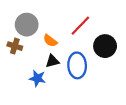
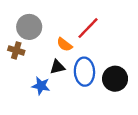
orange semicircle: (50, 41) -> (64, 45), moved
black circle: (105, 46) -> (115, 79), moved

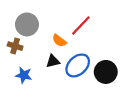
blue ellipse: (84, 72) -> (78, 65), turned 50
blue star: (41, 86) -> (24, 75), moved

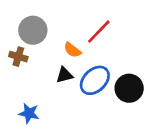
blue star: (24, 75) -> (29, 113), moved

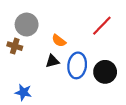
red line: (99, 32) -> (102, 26), moved
blue ellipse: (95, 80) -> (77, 65), turned -40

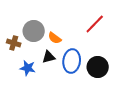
gray circle: (27, 25) -> (34, 31), moved
blue star: (23, 92) -> (28, 68), moved

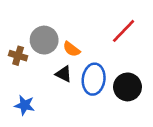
black triangle: (49, 57) -> (64, 74), turned 40
blue star: (28, 68) -> (25, 105), moved

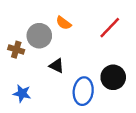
orange semicircle: (71, 49) -> (64, 23), moved
blue ellipse: (94, 79) -> (83, 91), moved

